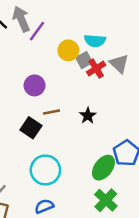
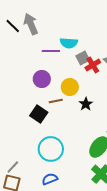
purple line: (37, 31) -> (51, 51), moved, turned 54
cyan semicircle: (95, 41) -> (69, 43), moved
yellow circle: (68, 50) -> (70, 87), moved

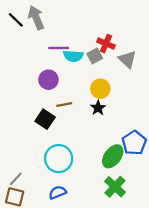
cyan semicircle: (69, 43) -> (73, 56), moved
red cross: (93, 65) -> (106, 44), moved, turned -35
yellow circle: (70, 87) -> (100, 89), moved

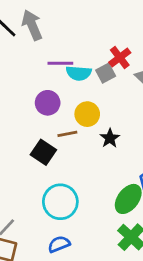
red cross: (106, 44) -> (120, 58), turned 30
yellow circle: (100, 89) -> (87, 114), moved

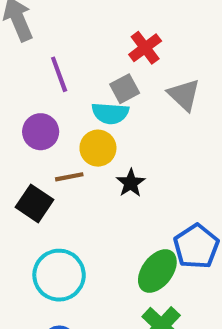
red cross: (120, 58) -> (145, 48), moved
purple line: (60, 63) -> (59, 74), turned 70
cyan semicircle: (79, 73) -> (110, 113), moved

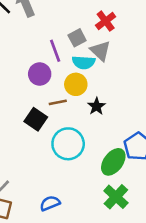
purple line: (59, 74) -> (55, 51), moved
gray square: (125, 89) -> (77, 38), moved
gray triangle: (184, 95) -> (100, 51), moved
cyan circle: (59, 275) -> (68, 144), moved

